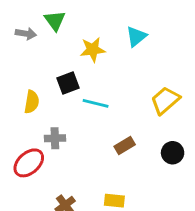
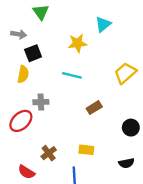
gray arrow: (26, 34) -> (19, 34), moved
yellow star: (93, 50) -> (78, 43), moved
black square: (68, 83) -> (33, 53), moved
black circle: (173, 153) -> (131, 128), moved

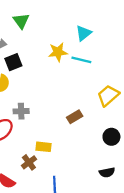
yellow trapezoid: (125, 73) -> (108, 96), moved
cyan line: (72, 75) -> (81, 60), moved
yellow rectangle: (86, 150) -> (43, 147), moved

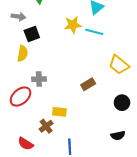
yellow trapezoid: (108, 96) -> (119, 65), turned -100

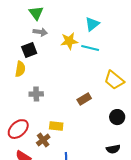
gray arrow: (18, 17) -> (40, 32), moved
red ellipse: (20, 97) -> (18, 129), moved

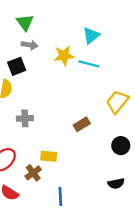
yellow trapezoid: (114, 80) -> (117, 102), turned 90

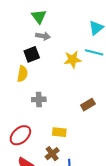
yellow star: (64, 56) -> (73, 60), moved
brown cross: (33, 173) -> (52, 154), moved

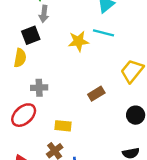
gray arrow: (43, 36) -> (44, 14), turned 88
red ellipse: (20, 135) -> (24, 115), moved

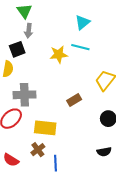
gray cross: (39, 88) -> (24, 95), size x1.5
yellow rectangle: (63, 126) -> (45, 128), size x1.5

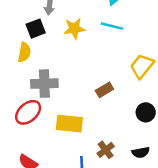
yellow star: (59, 54) -> (74, 29), moved
brown cross: (38, 150) -> (106, 150), moved

